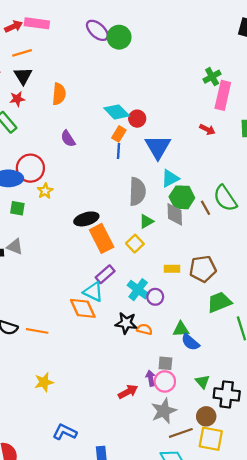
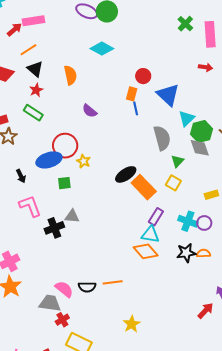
green cross: (212, 77) -> (185, 24), moved
cyan diamond: (117, 112) -> (102, 49), moved

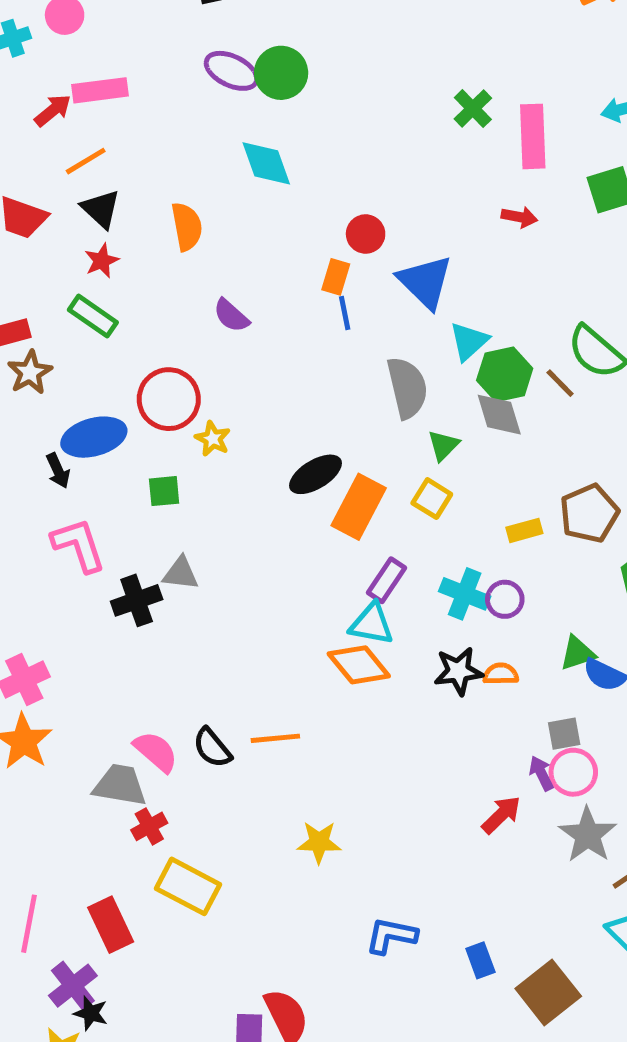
cyan diamond: (102, 49) -> (266, 163), turned 40
blue ellipse: (49, 160) -> (94, 437), moved
orange rectangle: (144, 187) -> (359, 507), turned 70
black semicircle: (87, 287) -> (212, 748), turned 48
yellow star: (132, 324) -> (319, 842), turned 30

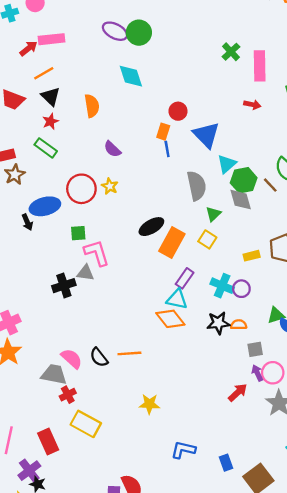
yellow star: (213, 439) -> (110, 186), moved
pink L-shape: (79, 545) -> (97, 253), moved
gray square: (564, 734) -> (255, 349), moved

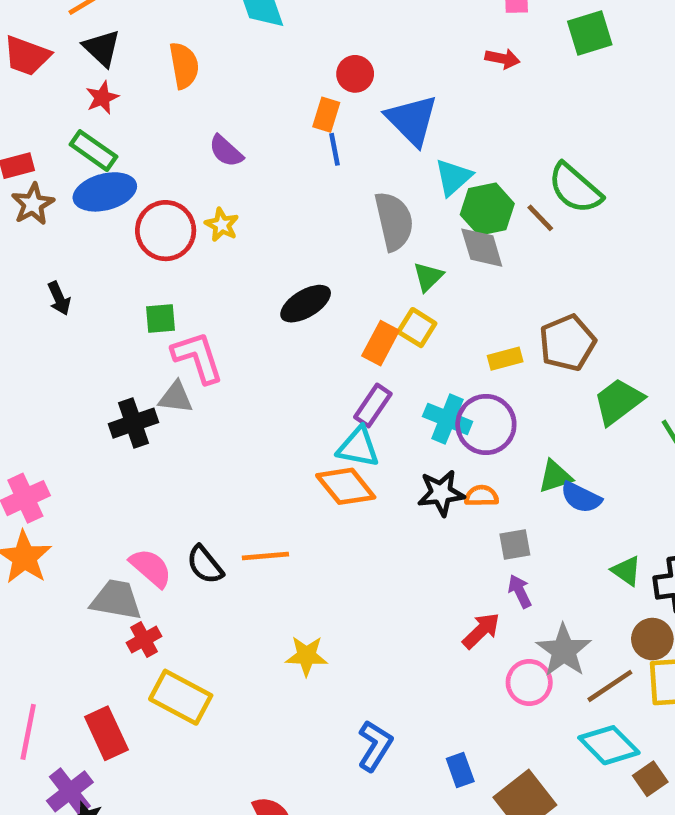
blue ellipse: (45, 206) -> (105, 192), moved
orange rectangle: (172, 243) -> (381, 343), moved, size x0.7
purple circle: (241, 289) -> (486, 424), size x1.6
pink circle: (273, 373) -> (529, 682), moved
blue L-shape: (183, 450) -> (375, 746), turned 110

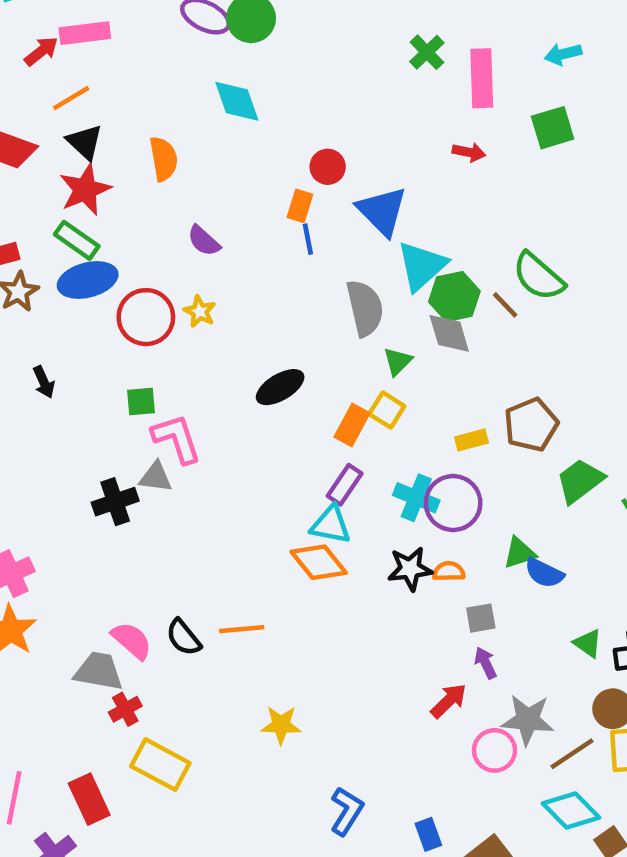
red star: (102, 98) -> (85, 190), size x1.6
cyan triangle: (453, 177) -> (422, 266), size x1.4
gray star: (564, 651) -> (528, 720), turned -30

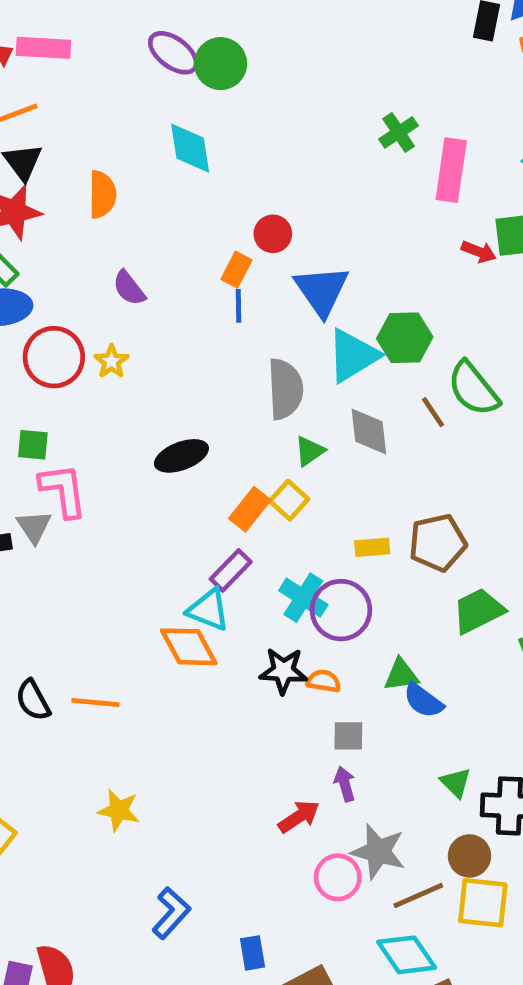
red arrow: (469, 152) -> (479, 252), moved
green hexagon: (454, 297) -> (405, 338), moved
gray triangle: (156, 477) -> (34, 527), turned 39

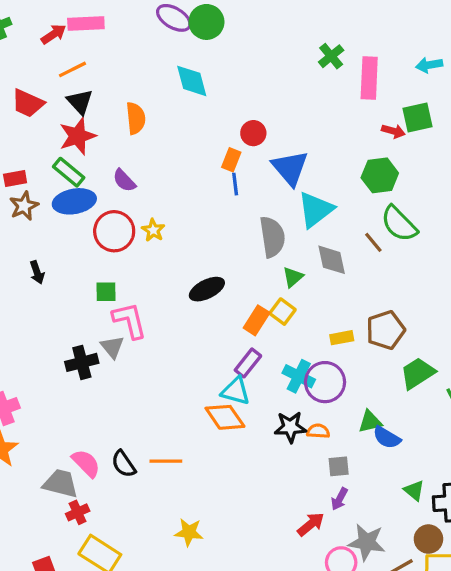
purple semicircle: (129, 288) -> (124, 180), moved
green hexagon: (405, 338) -> (380, 175), moved
purple arrow: (345, 784) -> (339, 499), turned -130

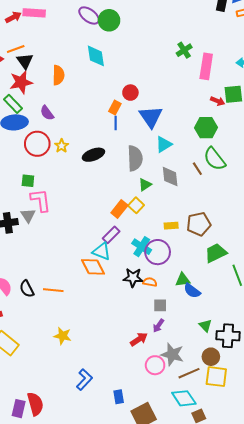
orange line: (72, 69) -> (16, 49), moved
cyan triangle: (316, 210) -> (164, 144), size x0.7
black ellipse: (207, 289) -> (93, 155), moved

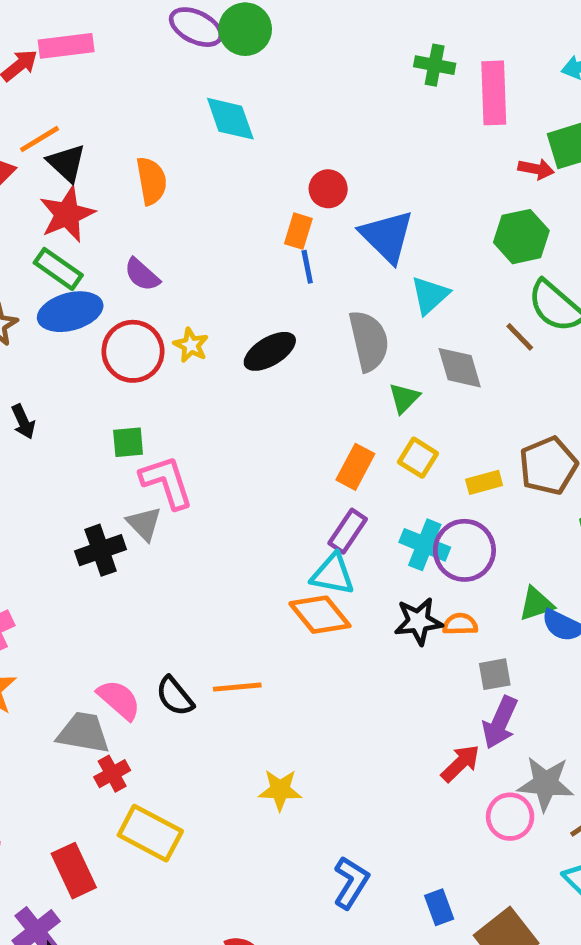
green cross: (184, 50) -> (435, 65), turned -35
yellow square: (136, 205) -> (418, 458), moved
purple arrow: (158, 326) -> (500, 722), size x1.5

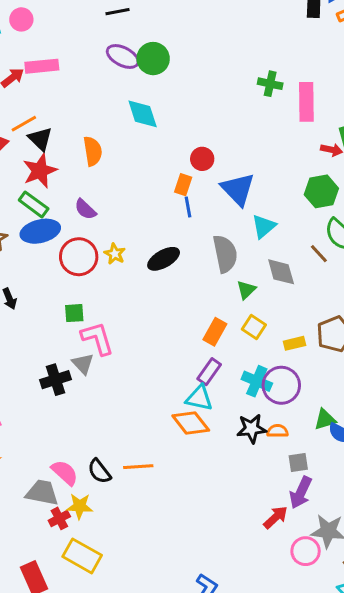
yellow star: (280, 790) -> (80, 506), moved

